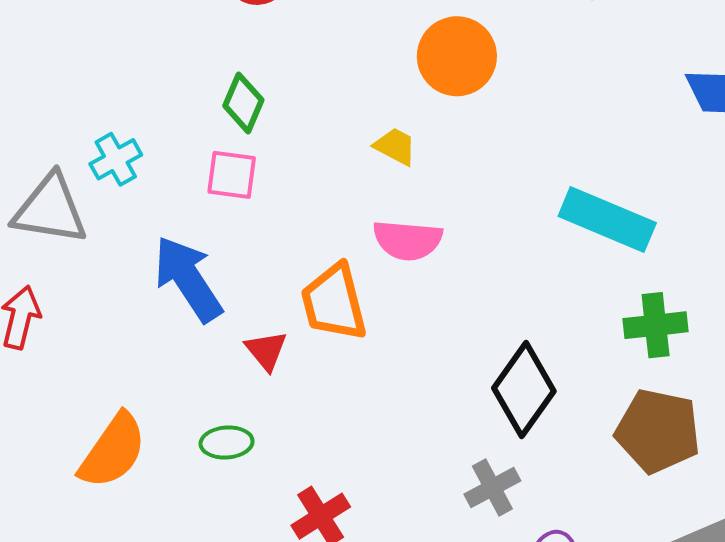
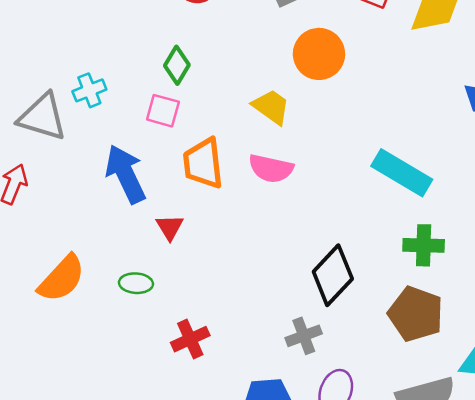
yellow trapezoid: (395, 146) -> (271, 107), size x1.4
orange trapezoid: (334, 302) -> (203, 163), moved

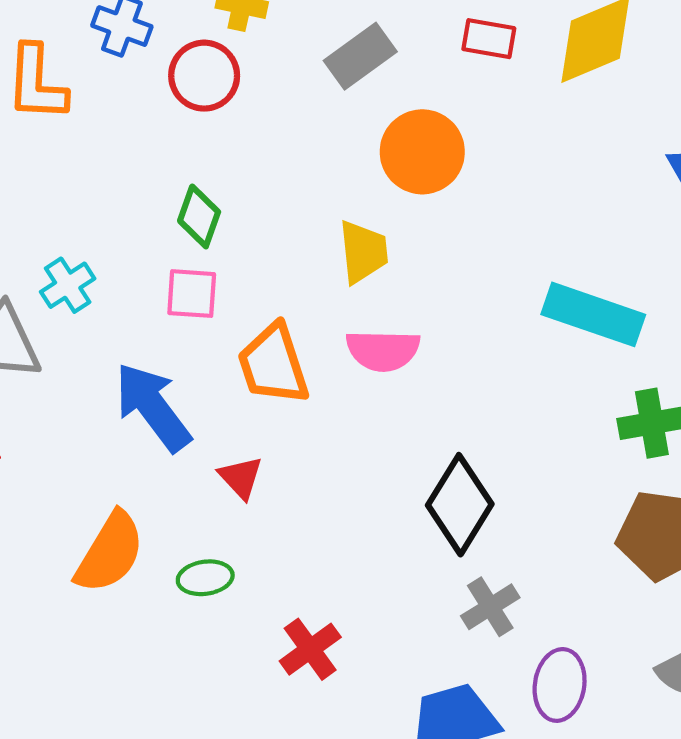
yellow trapezoid: (271, 107) -> (363, 252), turned 60
black diamond: (333, 275) -> (460, 505), moved
orange semicircle: (62, 279) -> (110, 553), moved

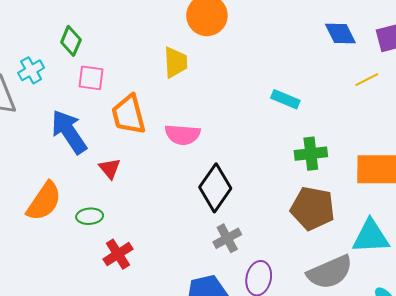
green diamond: (199, 216) -> (71, 41), moved
cyan rectangle: (593, 314) -> (285, 99), size x0.6
pink semicircle: (383, 350) -> (183, 135), moved
red cross: (310, 649) -> (118, 254), moved

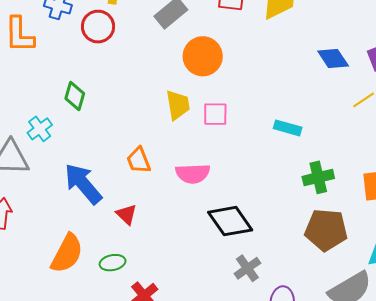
pink square: (91, 78) -> (215, 114), moved
orange trapezoid: (129, 115) -> (139, 160), size x0.7
black diamond: (215, 188) -> (230, 221), turned -63

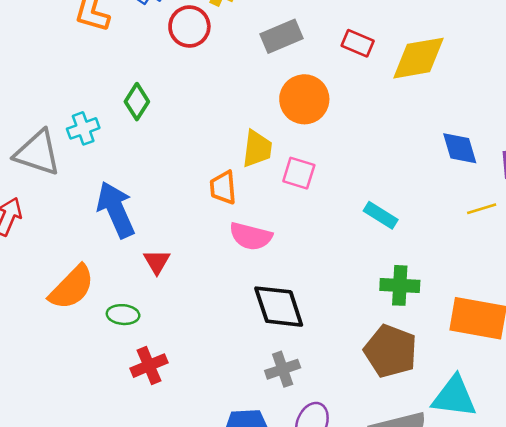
orange trapezoid: (139, 160) -> (223, 188), moved

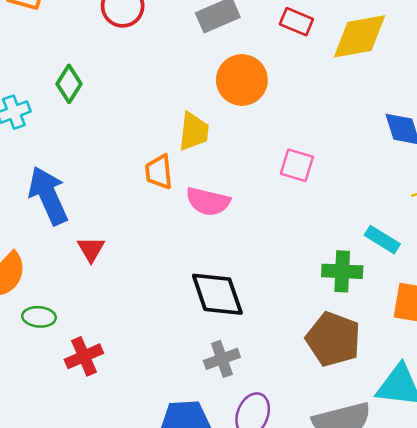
pink square: (299, 173) -> (297, 165), moved
cyan rectangle: (381, 215) -> (382, 240), moved
pink semicircle: (251, 236) -> (208, 201), moved
green ellipse: (123, 315) -> (39, 317), moved

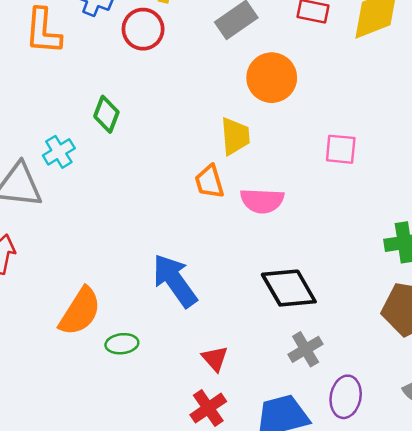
blue arrow: (48, 196) -> (175, 281), moved
red triangle: (91, 249) -> (215, 358), moved
red cross: (84, 356) -> (208, 408), moved

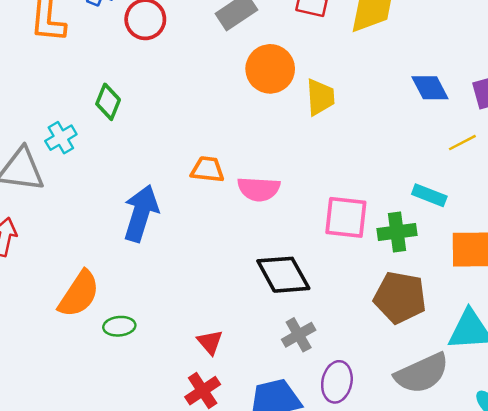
yellow trapezoid: (235, 136) -> (320, 97), moved
pink square: (341, 149) -> (346, 217), moved, size x1.4
orange trapezoid: (209, 182) -> (208, 169), turned 112
blue arrow: (175, 281) -> (141, 213), moved, turned 52

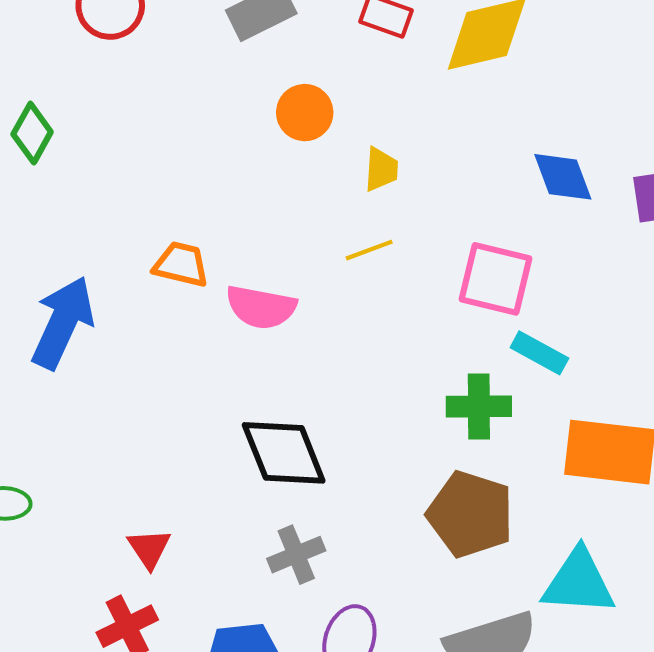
orange circle: (270, 69) -> (305, 113), size x0.7
yellow trapezoid: (320, 97) -> (381, 169), size x0.7
yellow line: (462, 143) -> (369, 250), moved
pink square: (346, 217) -> (495, 279), moved

